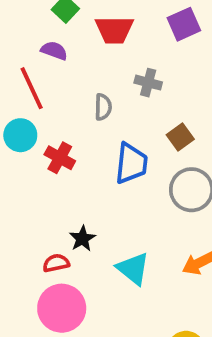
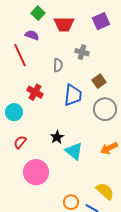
cyan circle: (20, 135) -> (14, 112), moved
black star: (82, 239) -> (57, 137), moved
red semicircle: (56, 263) -> (20, 142), moved, turned -40

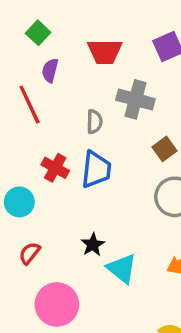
green square: (38, 13) -> (38, 33), moved
purple semicircle: (32, 35) -> (50, 70), turned -96
gray cross: (82, 52) -> (135, 99), size x1.5
blue trapezoid: (73, 95) -> (96, 169), moved

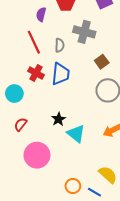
purple semicircle: (50, 70) -> (41, 14), moved
red line: (30, 105) -> (34, 42), moved

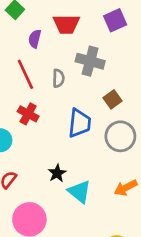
blue trapezoid: (61, 74) -> (80, 123), moved

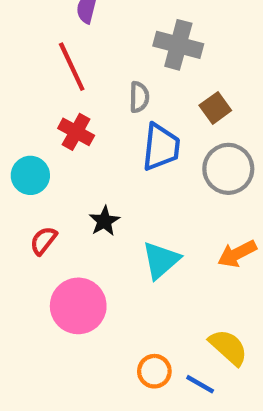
gray semicircle: (58, 78) -> (139, 97), moved
black star: (57, 173) -> (104, 221), moved
cyan triangle: (80, 192) -> (161, 260), turned 40

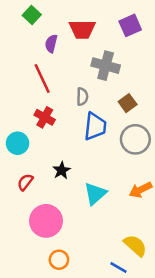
orange circle: (154, 371) -> (59, 260), moved

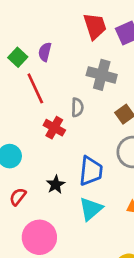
green square: (32, 15) -> (18, 57), moved
red trapezoid: (82, 29) -> (95, 26), moved, turned -108
red cross: (45, 117) -> (54, 128), moved
blue trapezoid: (95, 126) -> (91, 171), moved

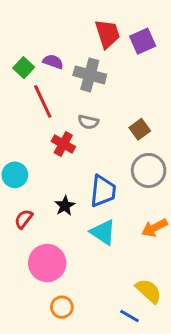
purple semicircle: (45, 52) -> (53, 62), turned 96
gray cross: (102, 75) -> (90, 75), moved
gray semicircle: (77, 107) -> (88, 122), turned 102
cyan triangle: (91, 209) -> (103, 232), turned -45

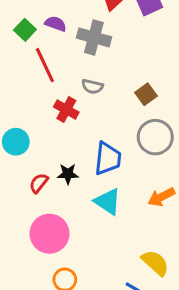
black star: (65, 206) -> (68, 174), turned 30
red semicircle: (24, 219) -> (39, 183), moved

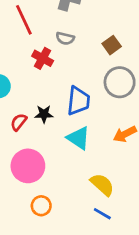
yellow semicircle: (155, 263) -> (102, 185), moved

